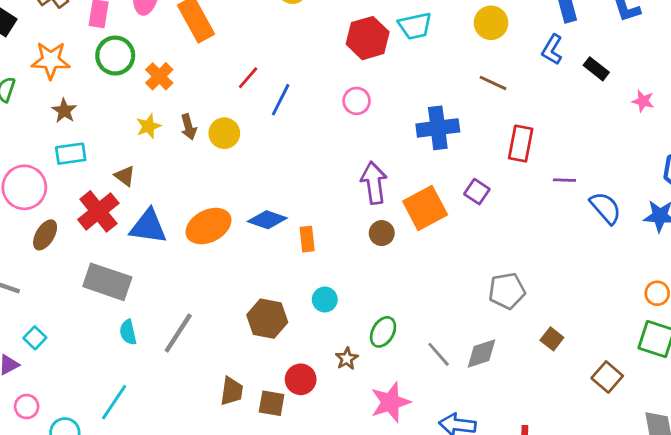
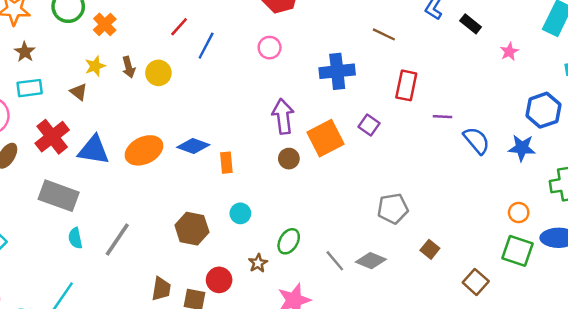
pink star: (643, 101) -> (509, 52), turned 30
brown triangle: (125, 176) -> (79, 92), moved
gray diamond: (482, 354) -> (371, 261), turned 40

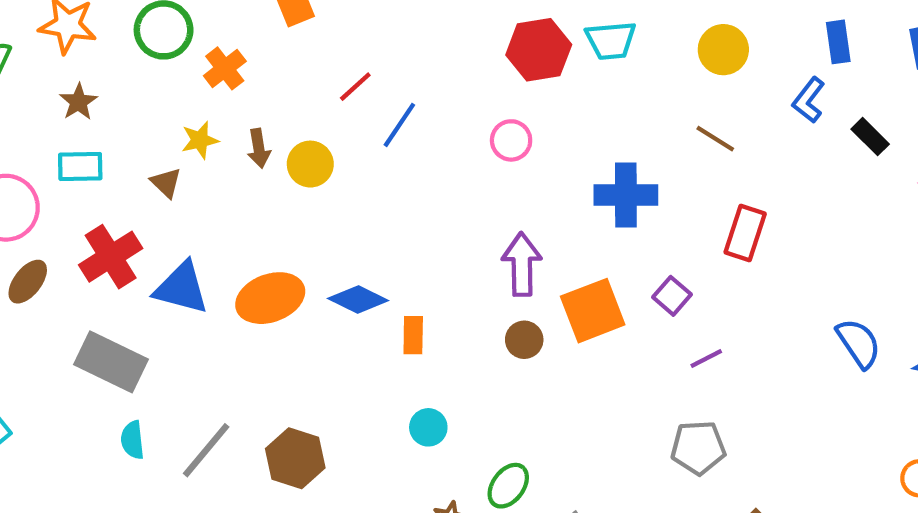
purple line: (443, 117) -> (706, 359), moved, turned -36
brown hexagon: (192, 229) -> (295, 458), moved

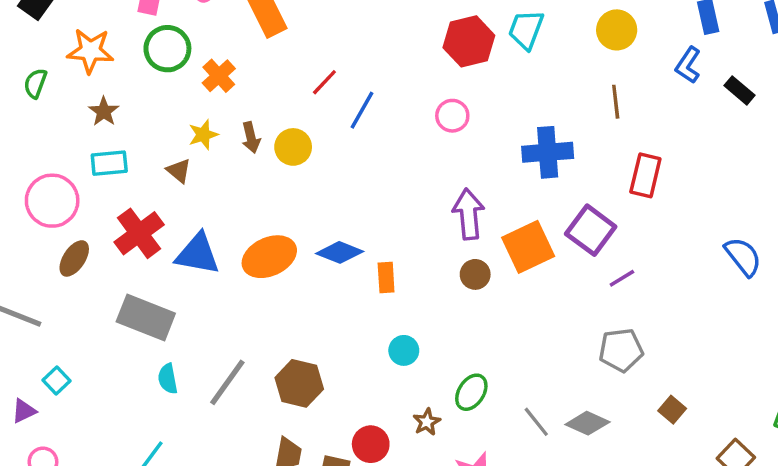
cyan trapezoid: (611, 40) -> (526, 30), turned 120
brown line: (715, 139) -> (616, 102), turned 56
purple square: (672, 296) -> (591, 230), size x1.6

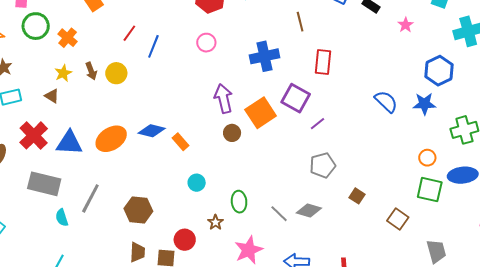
orange rectangle: (386, 278) -> (181, 142), turned -30
gray line: (227, 382) -> (90, 198), moved
green ellipse: (471, 392) -> (239, 202), turned -30

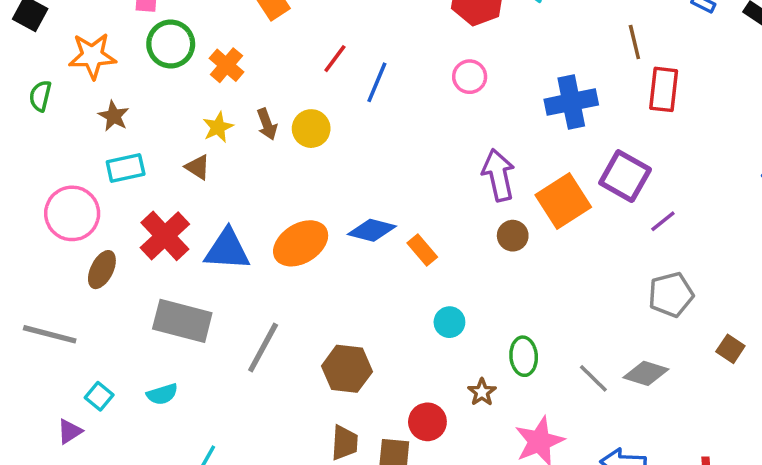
red rectangle: (323, 62) -> (664, 89), moved
cyan semicircle: (62, 218) -> (162, 394), moved, turned -90

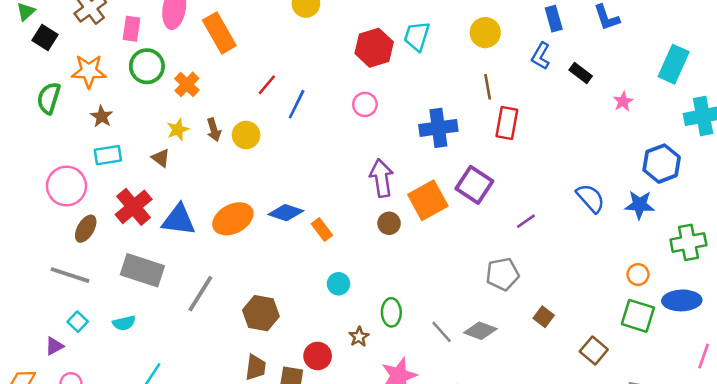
green semicircle: (40, 96) -> (49, 98), size x1.4
purple line: (663, 221) -> (526, 221), moved
gray line: (50, 334) -> (70, 275), moved

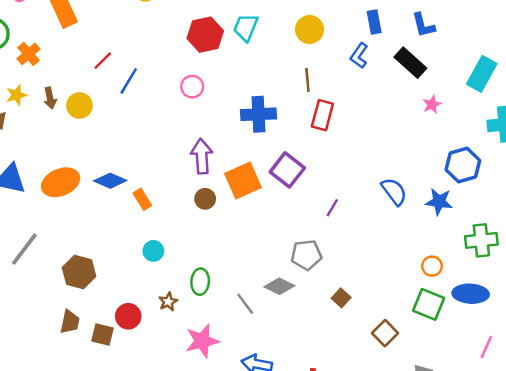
black rectangle: (581, 73) -> (410, 63), moved, size x1.5
purple line: (526, 221) -> (332, 208), turned -30
gray diamond: (480, 331) -> (279, 286), moved

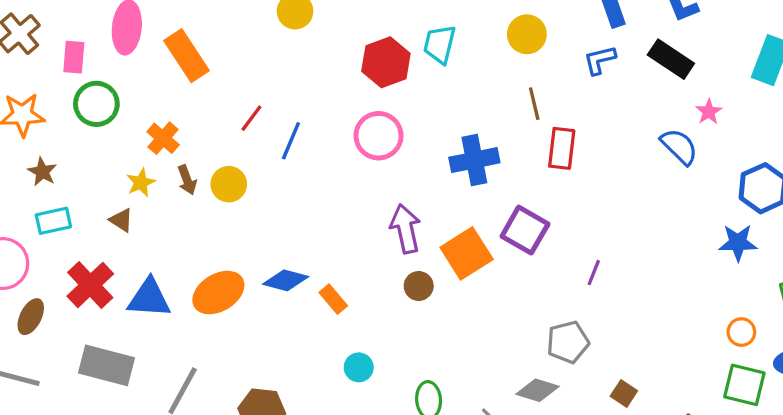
orange cross: (29, 54) -> (163, 138), moved
blue L-shape: (359, 56) -> (600, 60), turned 50
pink circle: (192, 87) -> (379, 136), size x1.5
blue semicircle: (394, 192) -> (679, 147), moved

